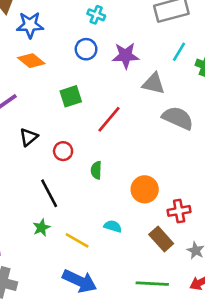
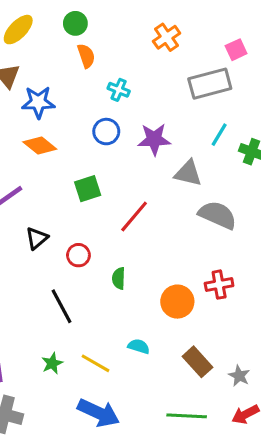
red cross: (179, 211) -> (219, 285), moved
green star: (41, 228) -> (52, 363), moved

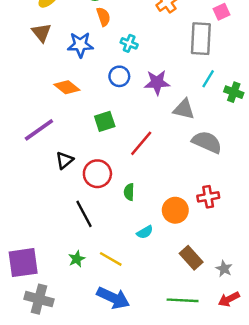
gray rectangle: (210, 84) -> (201, 39), turned -72
blue star: (38, 102) -> (80, 45), moved
red circle: (78, 255) -> (97, 174), size x1.5
cyan semicircle: (139, 346) -> (145, 232), moved, turned 133

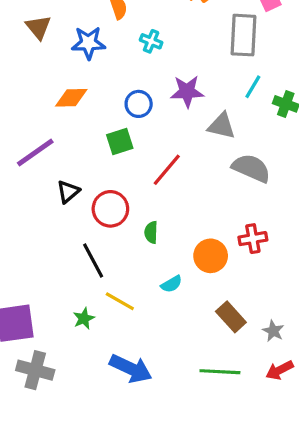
blue circle: (119, 76) -> (139, 104), moved
orange diamond: (67, 87) -> (71, 98), turned -40
yellow line: (111, 259) -> (120, 301), moved

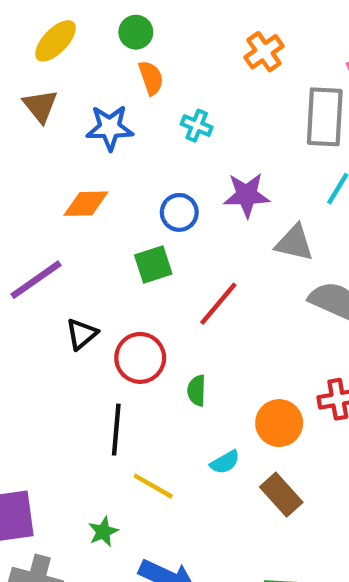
black line: (93, 261) -> (116, 430), turned 33
brown rectangle: (231, 317) -> (281, 495), moved
green star: (84, 318) -> (103, 532), moved

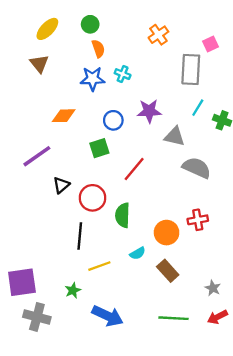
blue star: (110, 128) -> (92, 79), moved
green semicircle: (197, 390) -> (123, 215), size x1.5
yellow line: (153, 486) -> (99, 266), turned -50

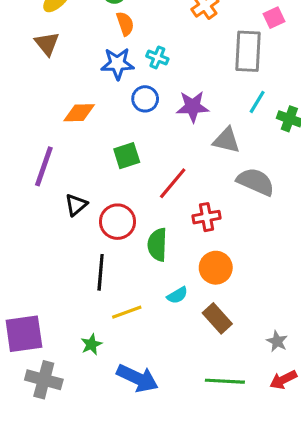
blue circle: (113, 120) -> (145, 99), moved
purple line: (37, 156) -> (44, 166), turned -36
red cross: (198, 220) -> (206, 217), moved

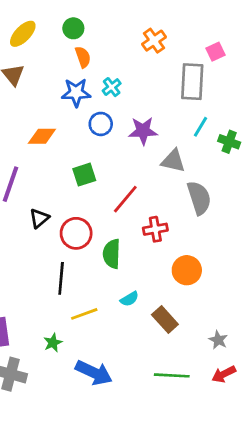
cyan cross: (157, 57) -> (112, 87), turned 30
gray semicircle: (256, 182) -> (199, 198), turned 48
orange circle: (216, 268) -> (187, 270), moved

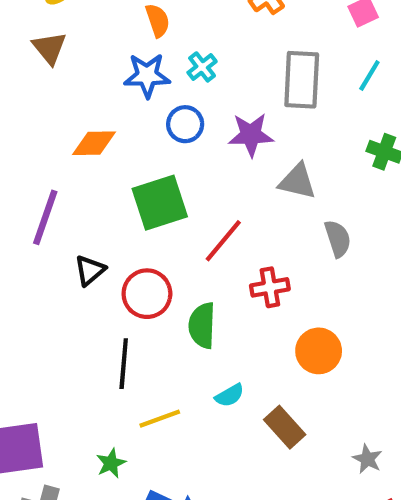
gray rectangle: (192, 82) -> (302, 80), moved
cyan line: (200, 127) -> (369, 75), moved
green square: (84, 175) -> (160, 203), size x1.5
gray semicircle: (199, 198) -> (338, 239), size x0.7

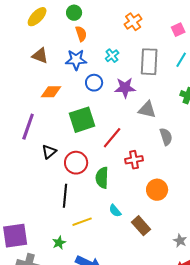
brown triangle: (50, 48) -> (40, 56), moved, turned -30
cyan cross: (202, 67) -> (112, 56), moved
cyan semicircle: (230, 395) -> (115, 211), turned 80

